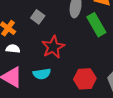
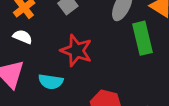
red star: (53, 47) -> (76, 51), turned 30

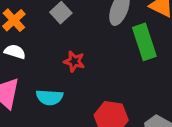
red star: (76, 51) -> (74, 61), size x0.6

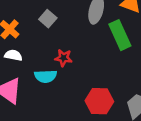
cyan semicircle: (50, 97) -> (46, 76), moved

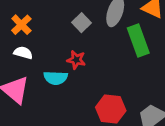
gray square: (48, 19) -> (82, 23), moved

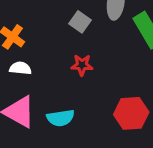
cyan semicircle: (56, 78) -> (61, 118), moved

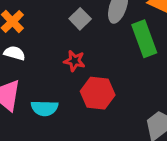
red hexagon: (131, 113) -> (98, 93), moved

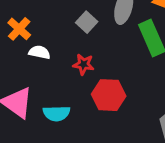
white semicircle: (14, 53) -> (39, 52), moved

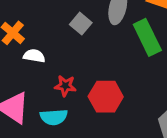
red star: (84, 64) -> (65, 86), moved

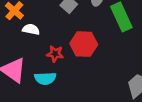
red hexagon: (106, 97) -> (84, 44), moved

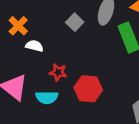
red hexagon: (84, 44) -> (88, 89), moved

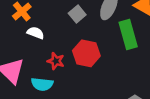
red hexagon: (88, 89) -> (86, 53), moved

